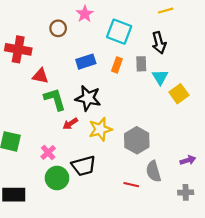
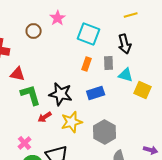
blue rectangle: (86, 62) -> (96, 93), moved
cyan triangle: (160, 77) -> (126, 75), turned -42
yellow square: (179, 94) -> (143, 90), turned -30
purple arrow: (188, 160) -> (151, 150), turned 32

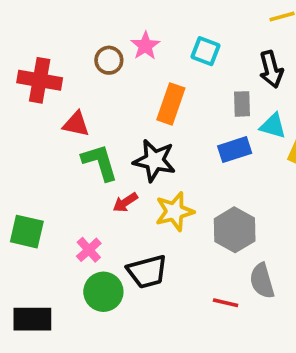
pink star: (58, 18) -> (145, 46), moved
brown circle: (34, 31) -> (109, 60), moved
cyan square: (89, 34) -> (205, 51), size x0.7
orange rectangle: (87, 64) -> (171, 104), moved, size x1.5
blue rectangle: (96, 93) -> (235, 150), moved

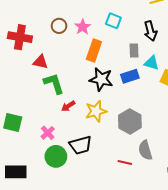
pink star: (145, 46) -> (83, 27), moved
black star: (154, 160) -> (101, 79), moved

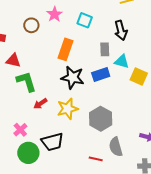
pink star: (83, 27) -> (54, 14), moved

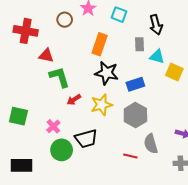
blue rectangle: (101, 75) -> (135, 84), moved

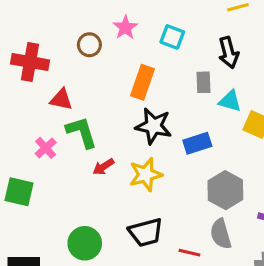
gray hexagon: (135, 115) -> (225, 190), moved
pink cross: (53, 126) -> (46, 148), moved
black trapezoid: (86, 139) -> (146, 232), moved

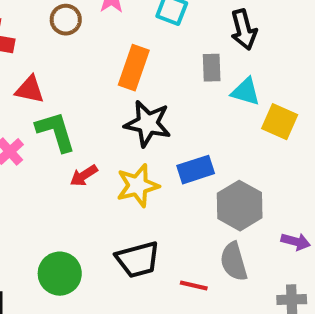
blue rectangle: (197, 143) -> (196, 170), moved

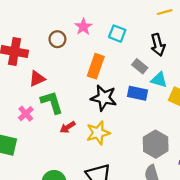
gray rectangle: (212, 68) -> (140, 66), turned -49
red triangle: (30, 90) -> (37, 79), turned -36
blue rectangle: (196, 170) -> (138, 93), moved, turned 30

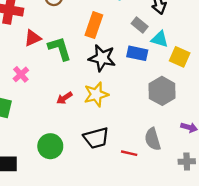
green L-shape: (52, 102) -> (60, 49), moved
red arrow: (68, 127) -> (64, 98), moved
gray hexagon: (156, 144) -> (162, 91), moved

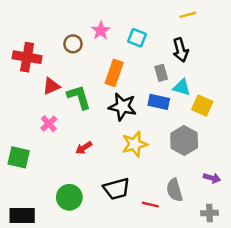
gray rectangle: (140, 25) -> (161, 73), turned 35
pink cross: (21, 74) -> (49, 124), moved
yellow star: (96, 94) -> (135, 144), moved

